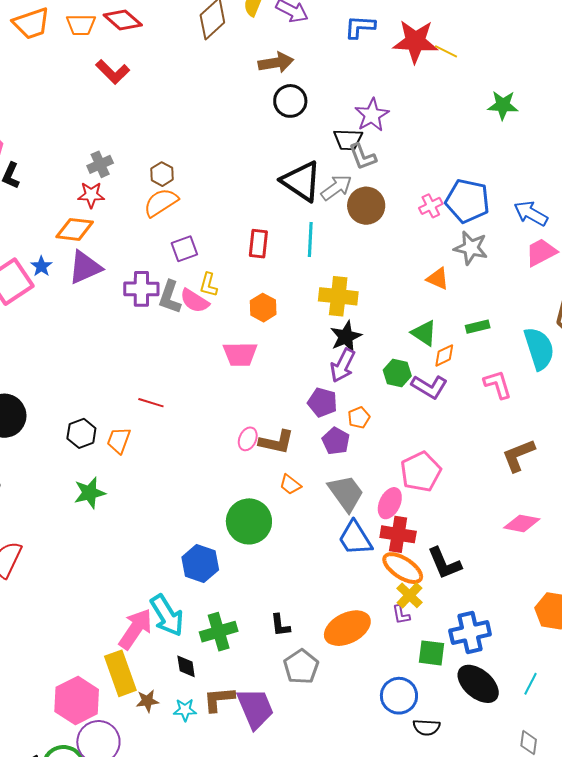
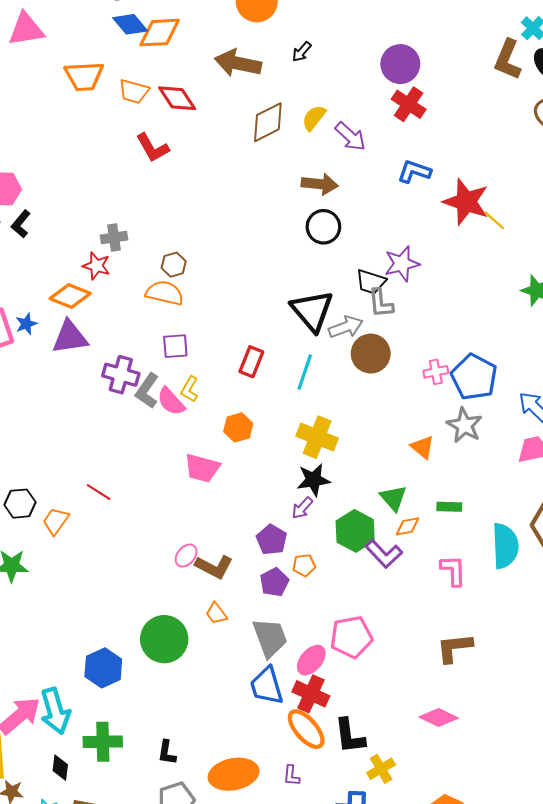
orange semicircle: (161, 202) -> (165, 293), turned 30
purple arrow: (343, 365) -> (302, 508), size x0.7
green hexagon: (397, 373) -> (355, 531), size x1.4
yellow cross: (409, 595) -> (381, 769), moved

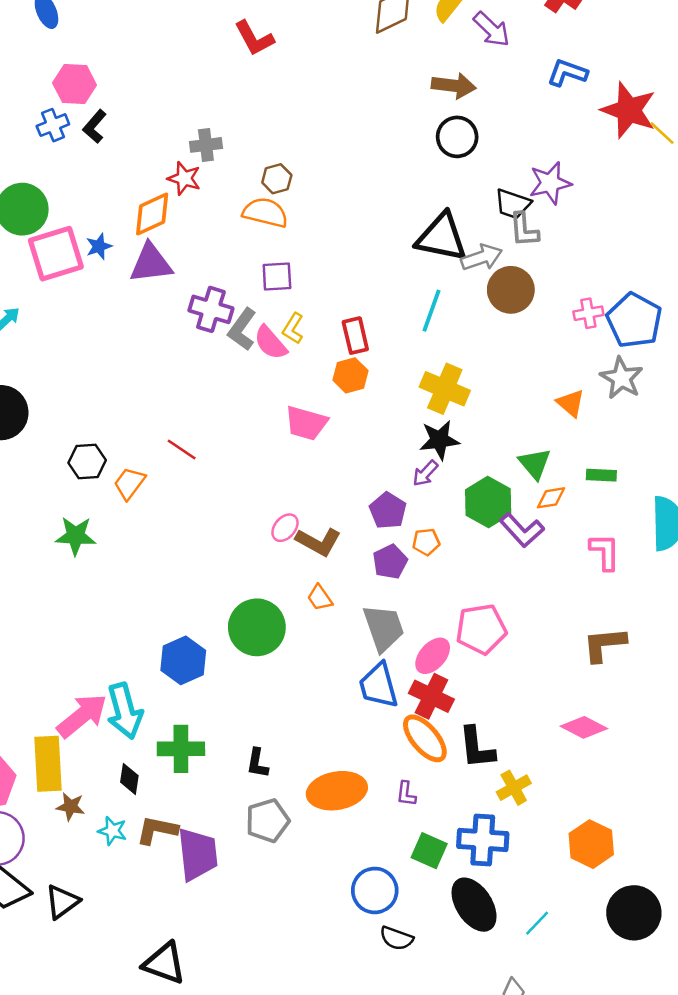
orange diamond: (70, 296) -> (152, 214), turned -48
black triangle: (312, 311) -> (442, 237), turned -39
red rectangle: (251, 362) -> (355, 336), moved, turned -36

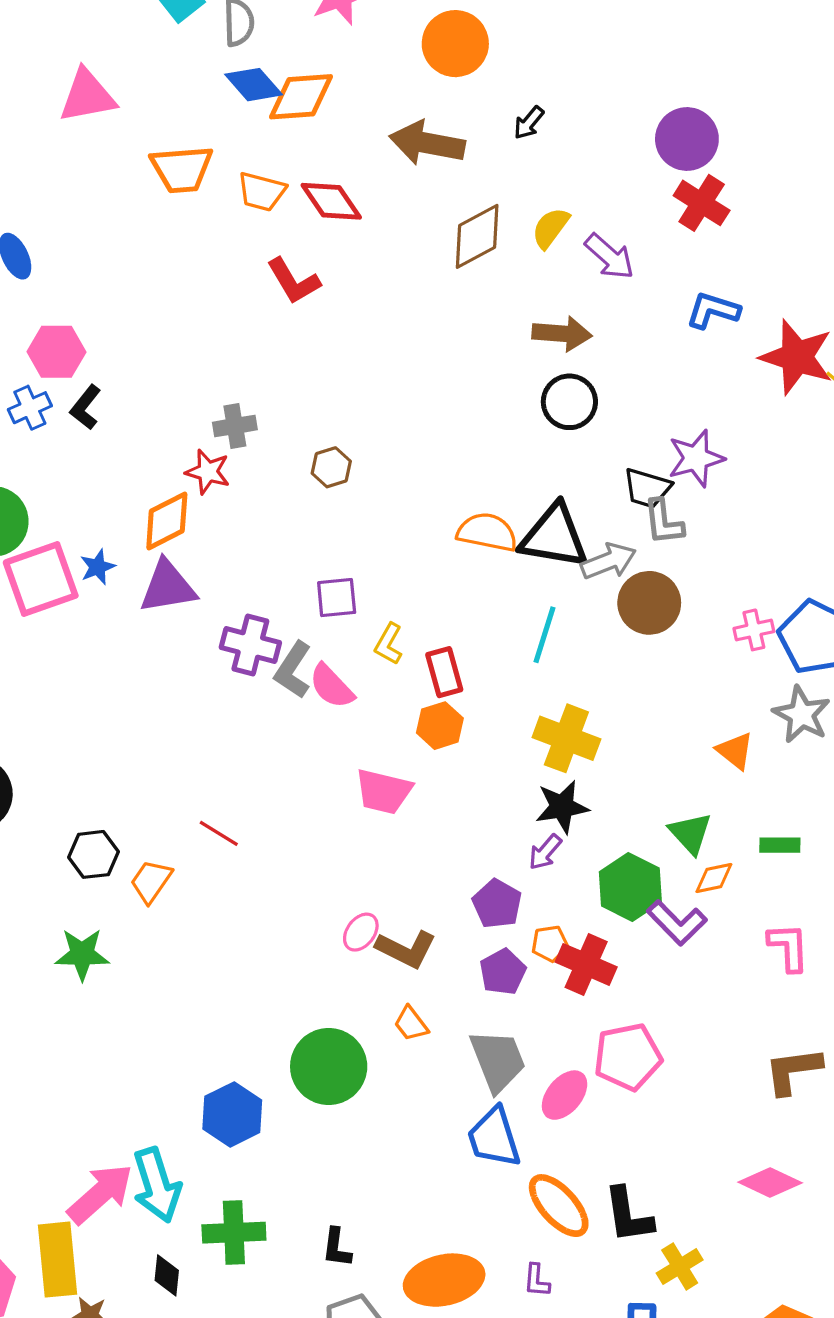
orange semicircle: (265, 213) -> (487, 532), moved
yellow L-shape: (293, 328) -> (389, 644), moved
red cross: (431, 696) -> (586, 964), moved

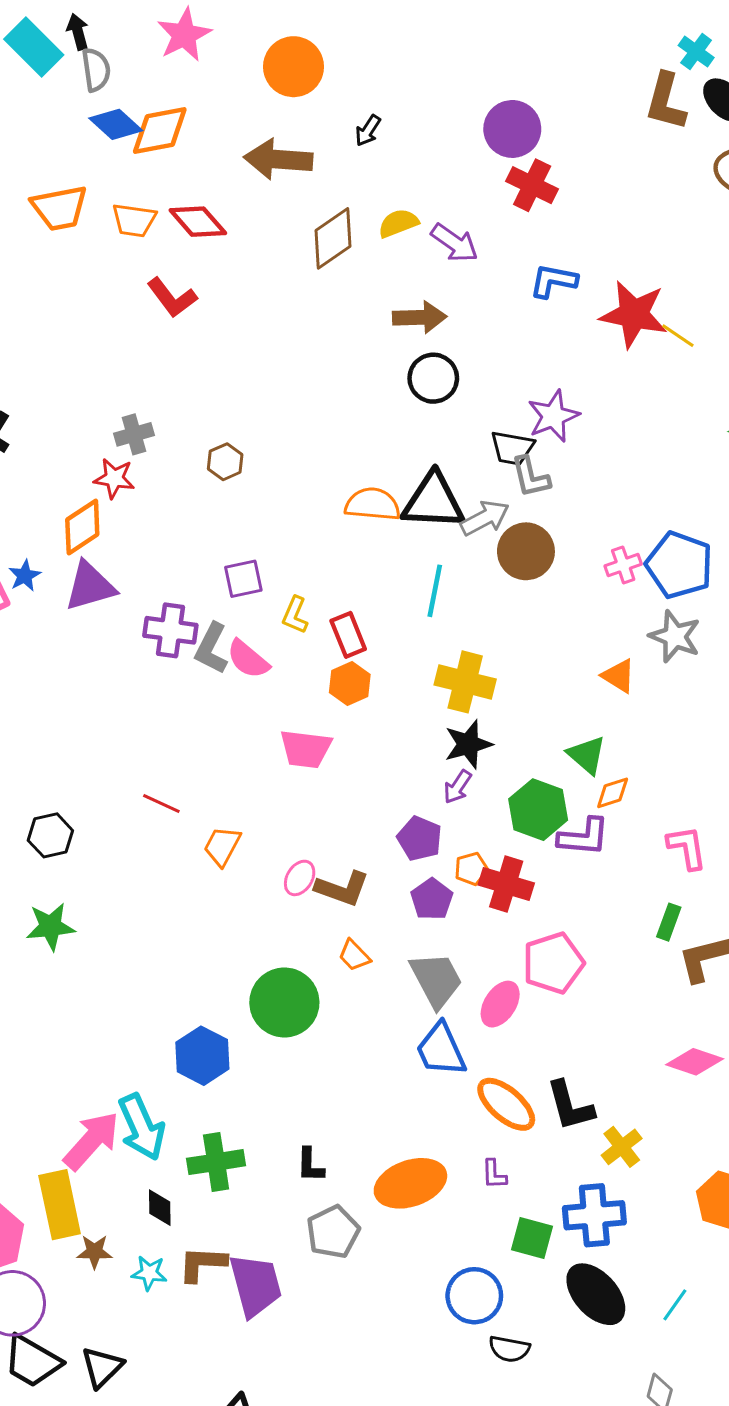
yellow semicircle: (550, 228) -> (398, 223), turned 39
green rectangle: (780, 845) -> (669, 922), moved, turned -64
orange trapezoid: (151, 881) -> (222, 846), moved
purple L-shape: (677, 923) -> (584, 837), turned -34

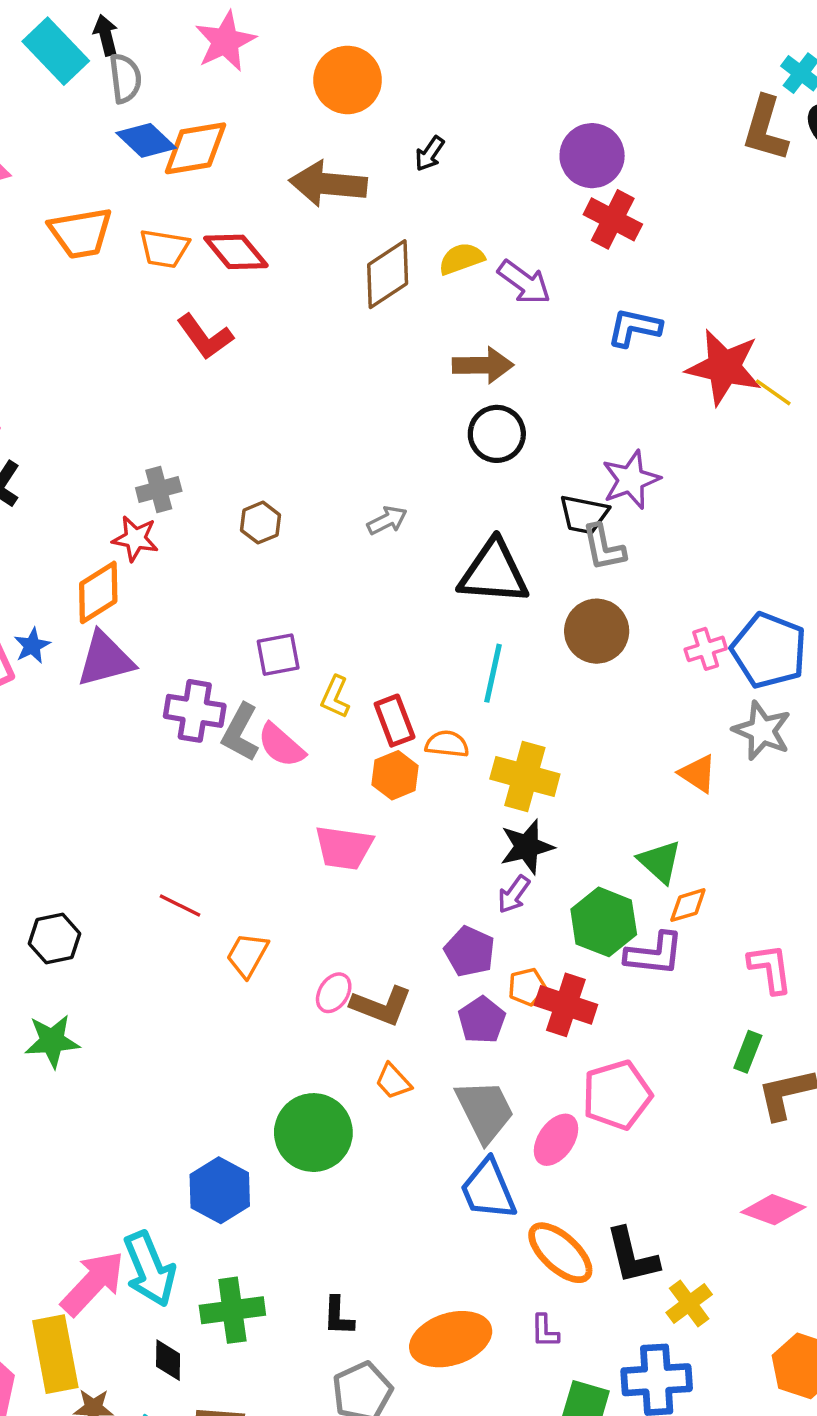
orange semicircle: (373, 504) -> (447, 744), moved, size x0.7
gray arrow: (485, 518) -> (387, 520), moved, size x0.7

